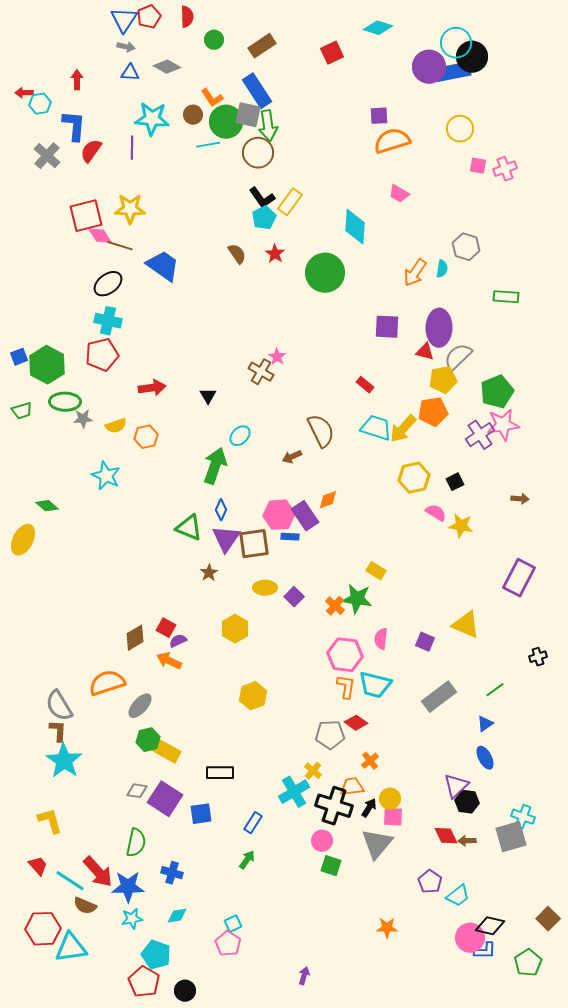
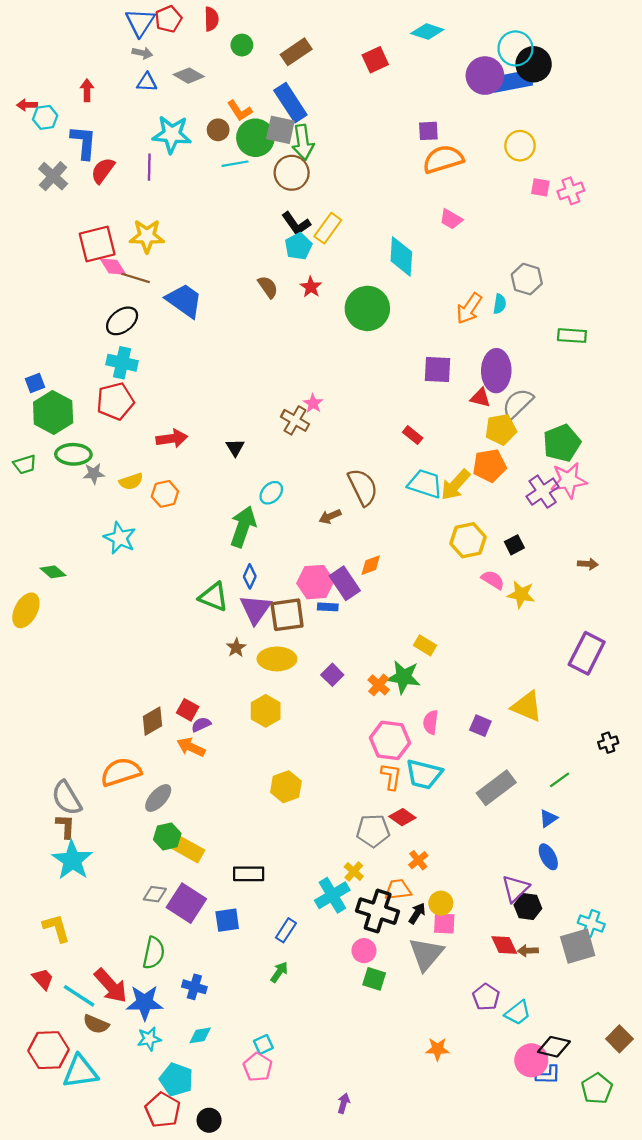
blue square: (19, 357) -> (35, 383), moved
yellow ellipse: (265, 588) -> (277, 659), moved, size x1.4

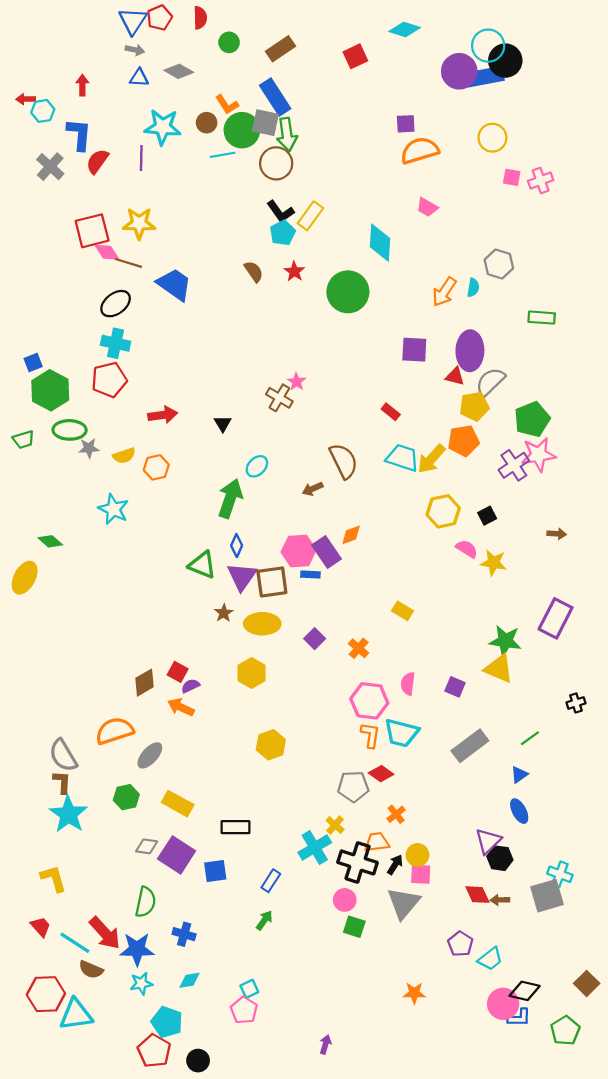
green star: (404, 677) -> (505, 641), moved
green hexagon: (167, 836) -> (126, 797), moved

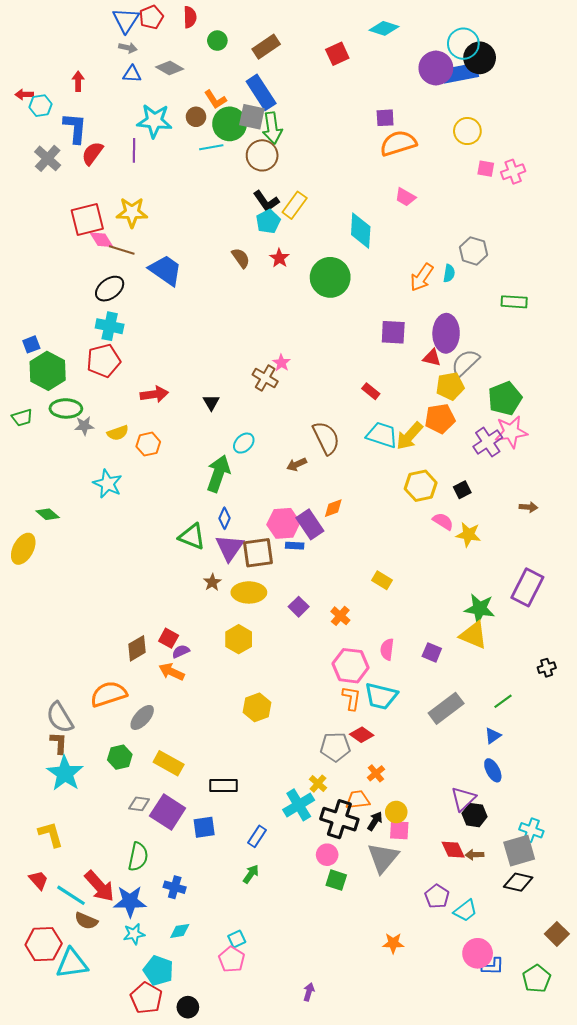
black diamond: (525, 991) -> (518, 882), moved

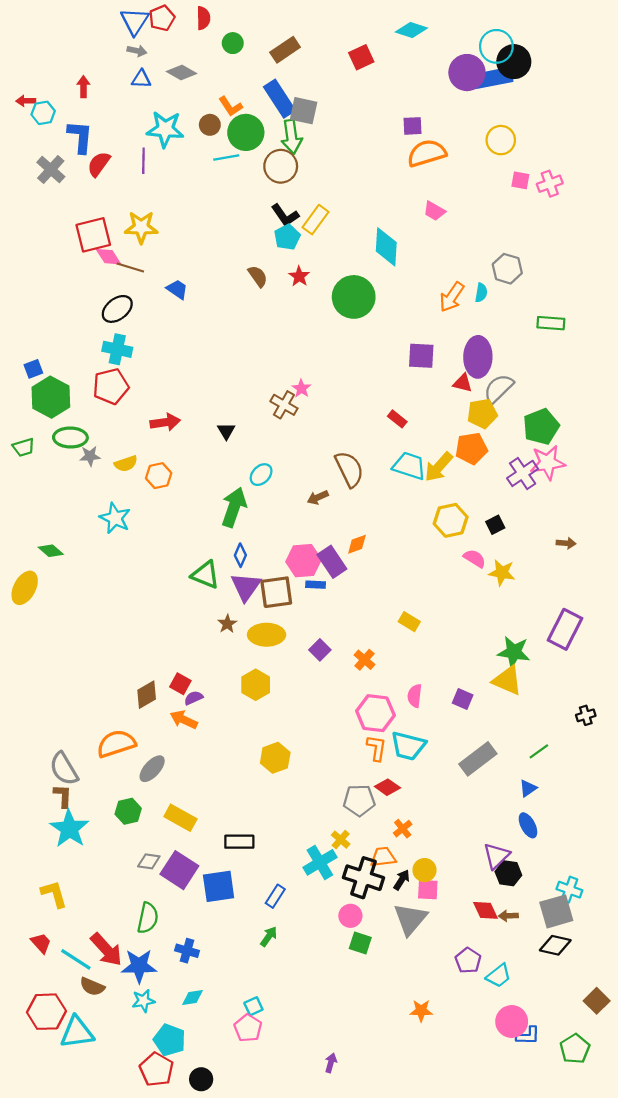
gray square: (252, 117) -> (304, 111), moved
blue trapezoid: (166, 270) -> (177, 289), size x0.6
blue square: (204, 827) -> (219, 886), size x1.4

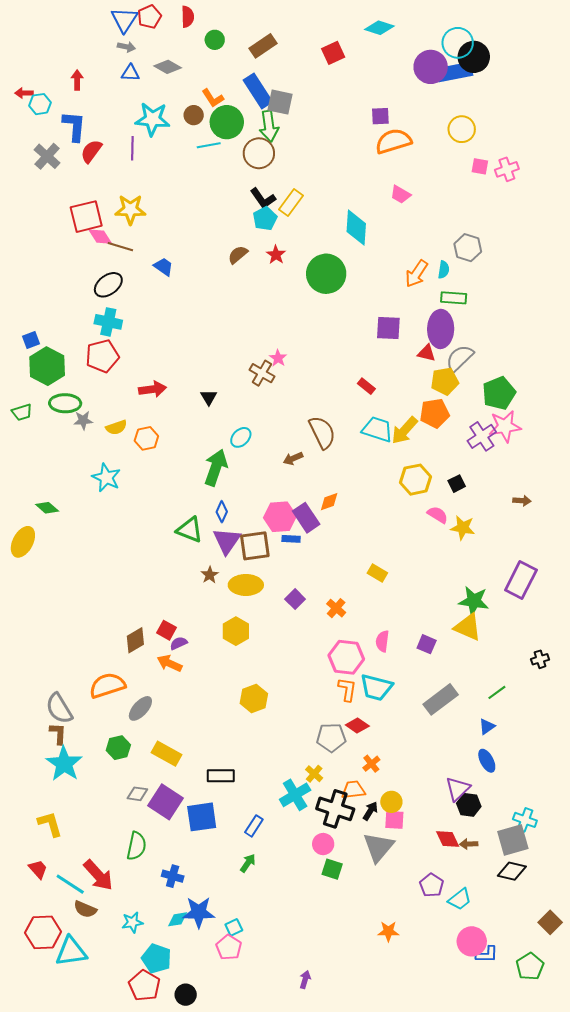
brown semicircle: (258, 276) -> (238, 255), turned -95
green rectangle: (551, 323) -> (454, 298), moved
blue star: (139, 966) -> (199, 912), moved

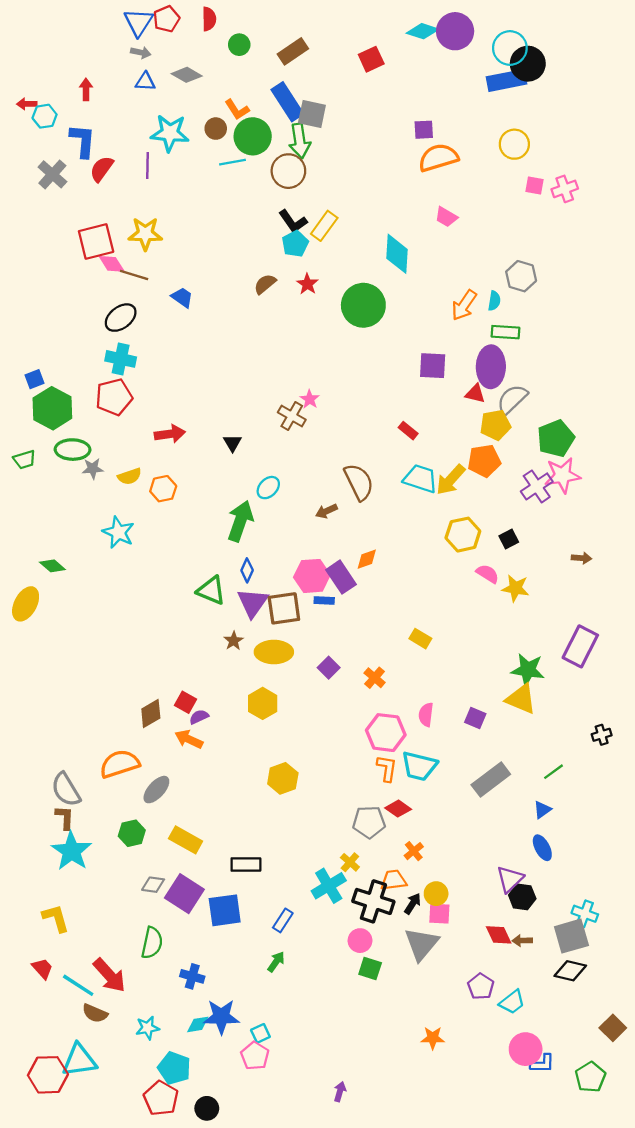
purple circle: (431, 67) -> (455, 31), moved
red hexagon: (43, 932) -> (48, 1075), moved

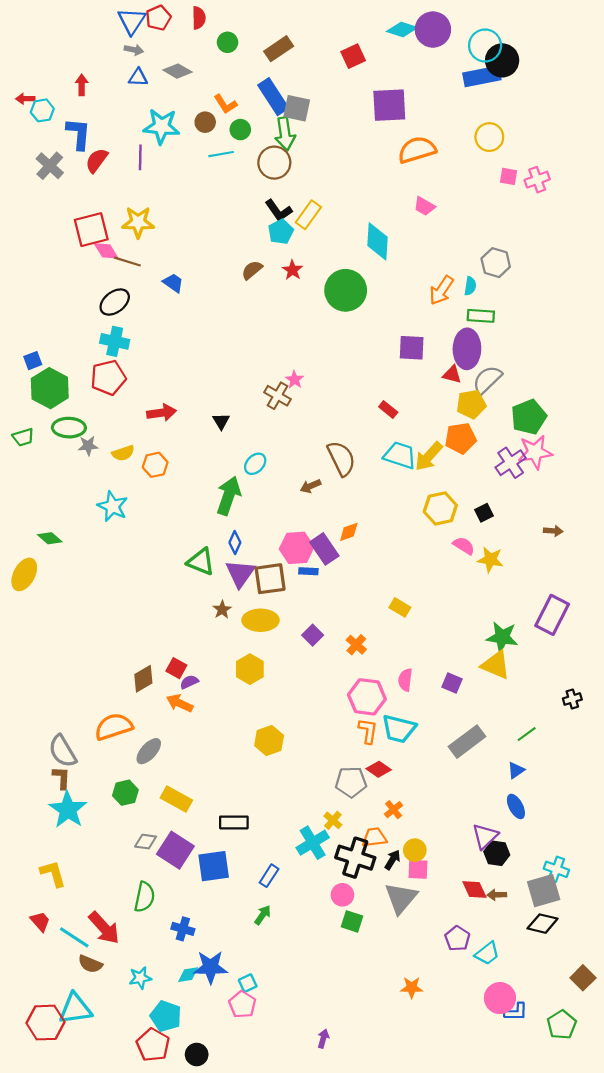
purple square: (424, 130) -> (389, 105), moved, size x1.8
green circle: (253, 136) -> (240, 130), size x0.6

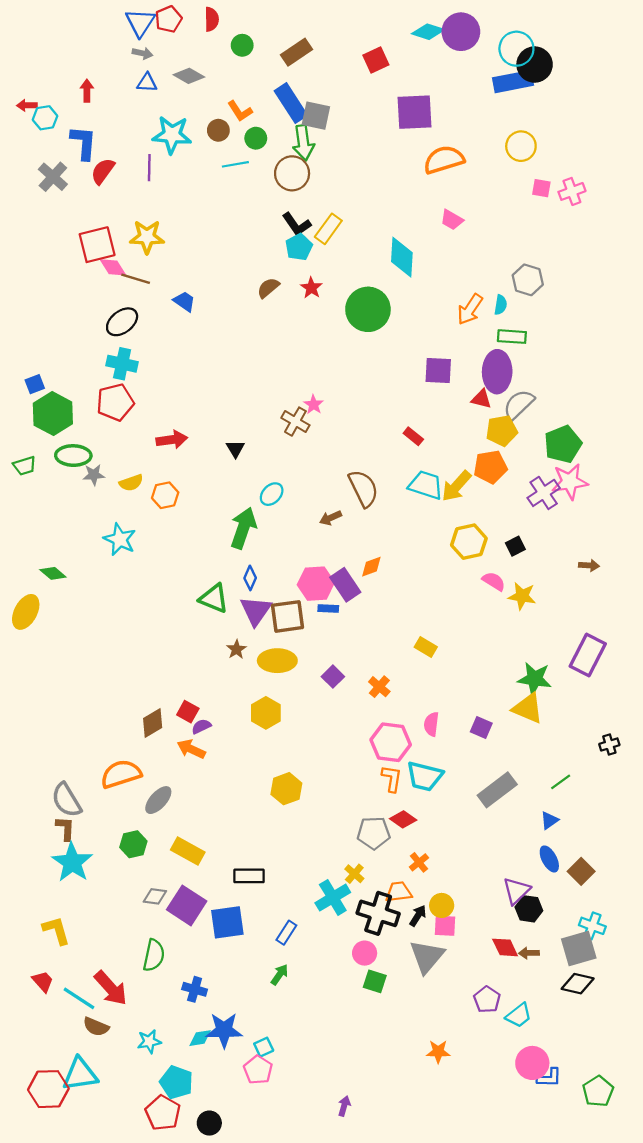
brown square: (583, 978) -> (581, 871), moved

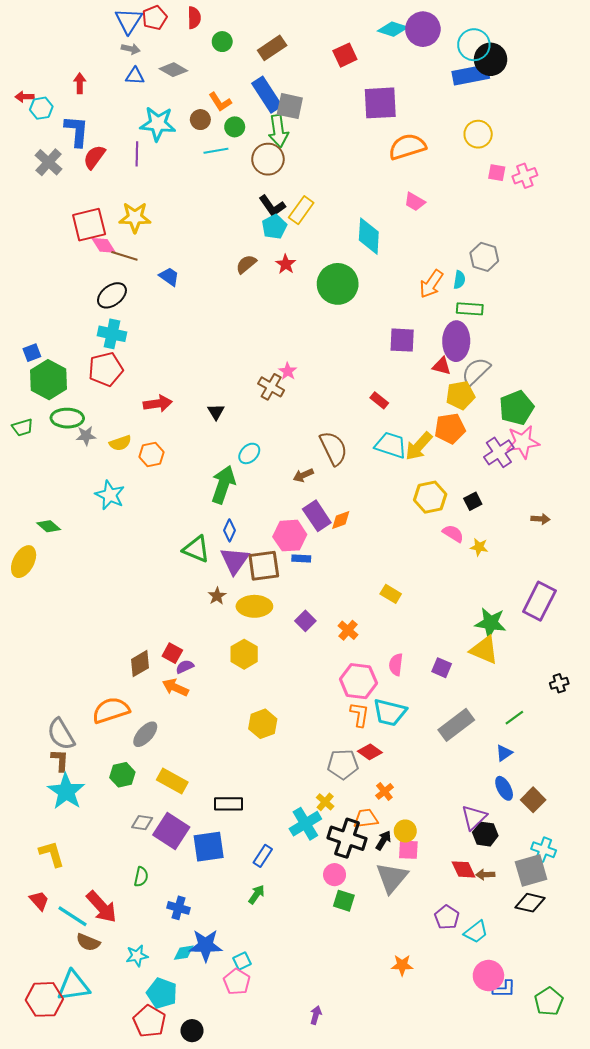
purple rectangle: (345, 585) -> (317, 516), moved
yellow star: (522, 596) -> (479, 547), size x0.7
green semicircle: (154, 955) -> (141, 877), size x0.7

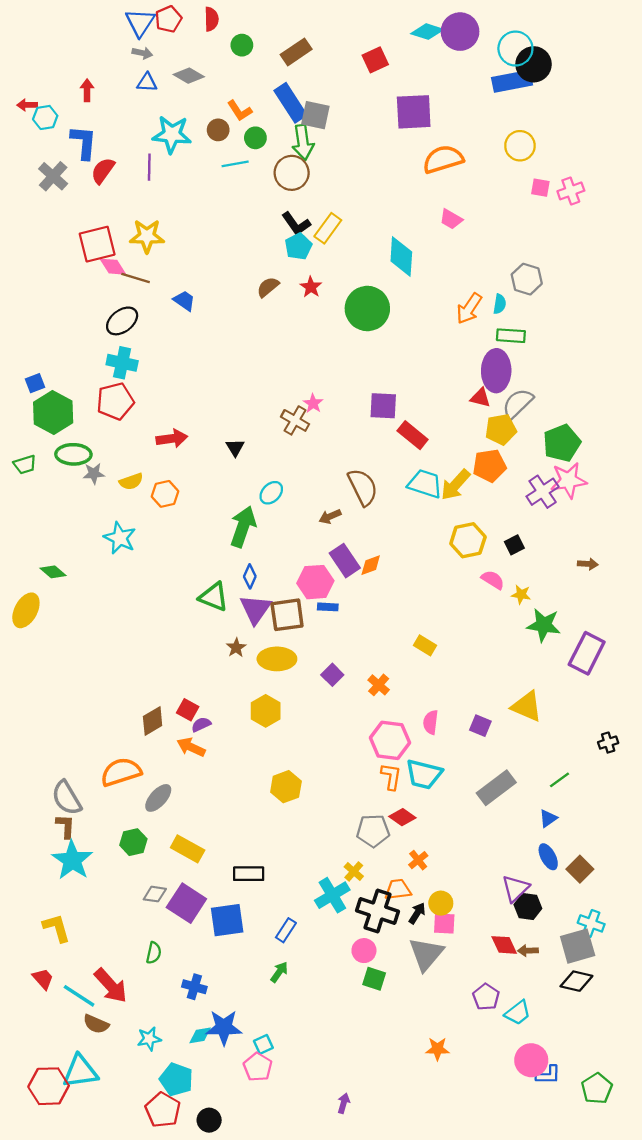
purple square: (402, 340) -> (383, 406), moved
red rectangle: (379, 400) -> (413, 435), size x1.5
green star: (491, 623) -> (544, 625), moved

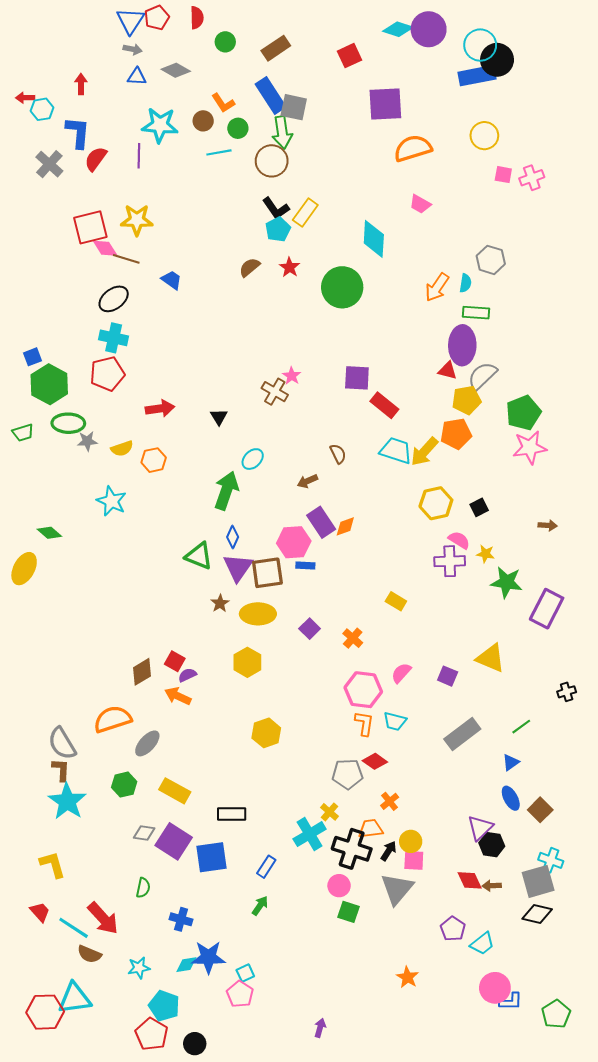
brown semicircle: (363, 487) -> (338, 454), size x0.6
purple cross: (543, 492) -> (450, 561), moved, turned 32
pink semicircle: (431, 722) -> (401, 673), turned 35
cyan trapezoid: (424, 774) -> (395, 721), size x0.7
orange star: (437, 1049) -> (408, 977), turned 30

